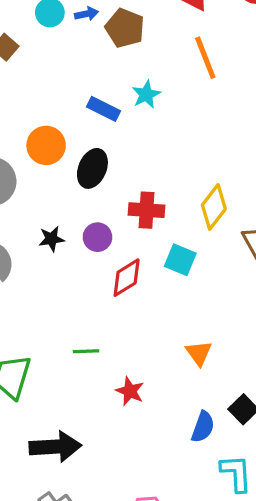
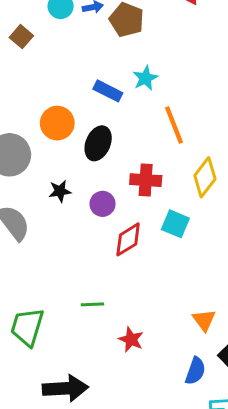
orange line: (205, 58) -> (174, 125), moved
black star: (51, 239) -> (60, 191), moved
orange triangle: (199, 353) -> (204, 320), moved

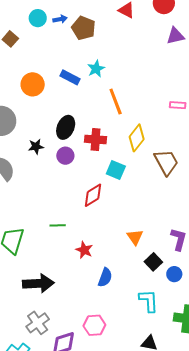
orange circle: (57, 123) -> (33, 84), moved
black ellipse: (98, 143) -> (66, 127), moved
red diamond: (128, 239) -> (93, 195), moved
blue semicircle: (195, 371) -> (105, 277), moved

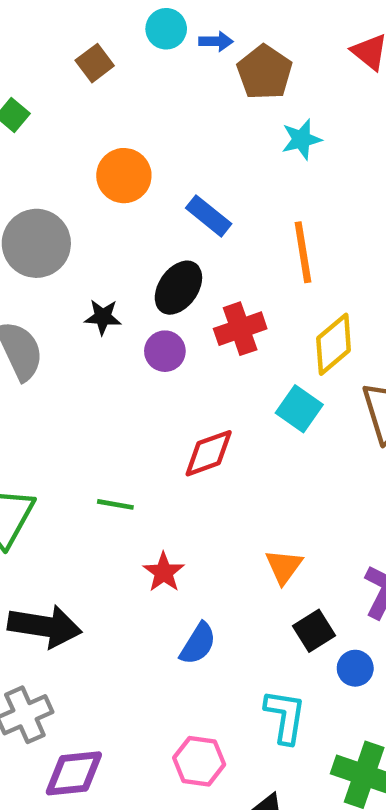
cyan star: (96, 69) -> (301, 139), moved
blue rectangle: (70, 77) -> (209, 216), moved
red cross: (96, 139) -> (240, 329), turned -35
cyan square: (116, 170) -> (299, 409), moved
pink hexagon: (94, 325) -> (199, 761), moved

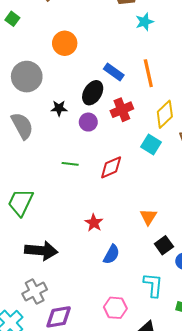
blue rectangle: (209, 216) -> (114, 72), moved
green line: (115, 504) -> (70, 164), moved

